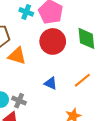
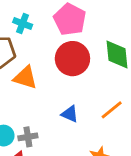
cyan cross: (26, 12) -> (23, 23), moved
gray cross: (19, 101) -> (28, 137), turned -32

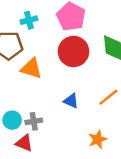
cyan cross: (23, 23) -> (29, 20), turned -35

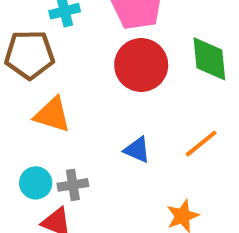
orange triangle: (31, 68) -> (52, 115), moved

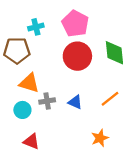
cyan circle: (36, 183) -> (22, 110), moved
gray cross: (73, 185) -> (47, 101), moved

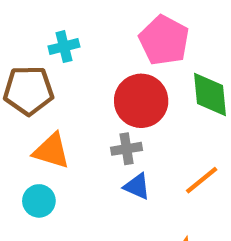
pink pentagon: (75, 24) -> (164, 40), moved
gray cross: (47, 101) -> (127, 149), moved

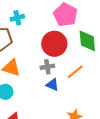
orange line: (202, 180) -> (75, 72), moved

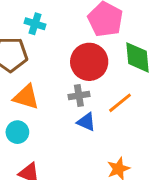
cyan cross: (17, 18) -> (35, 24), turned 32

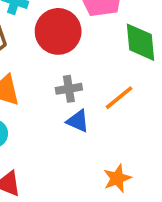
red circle: (89, 62) -> (58, 31), moved

